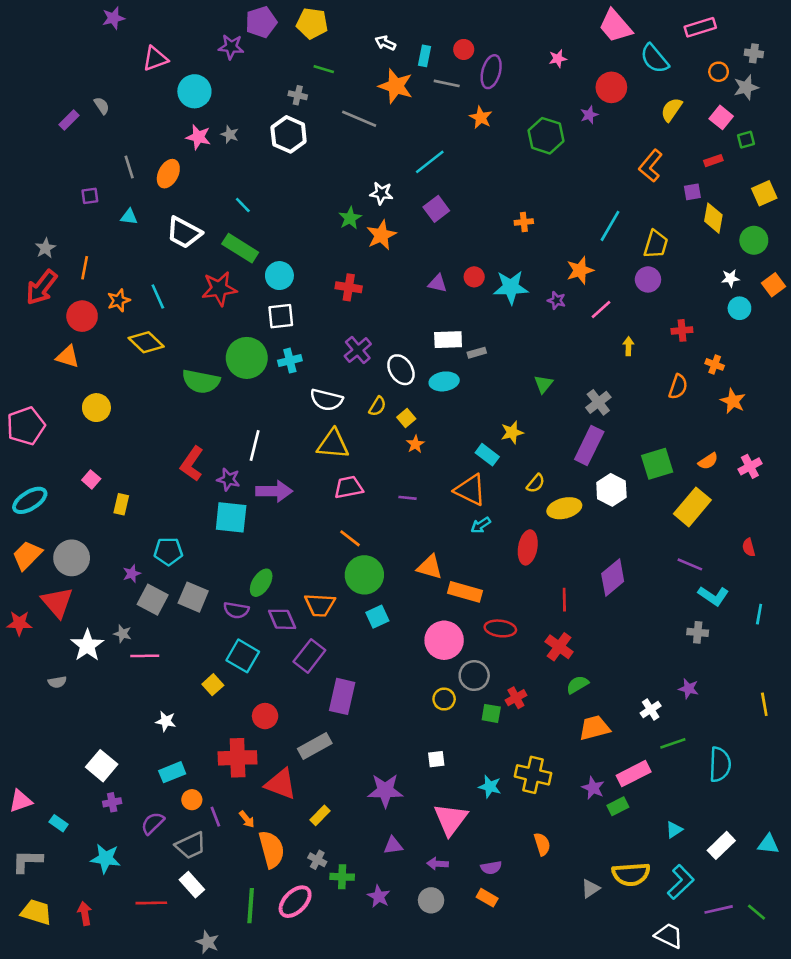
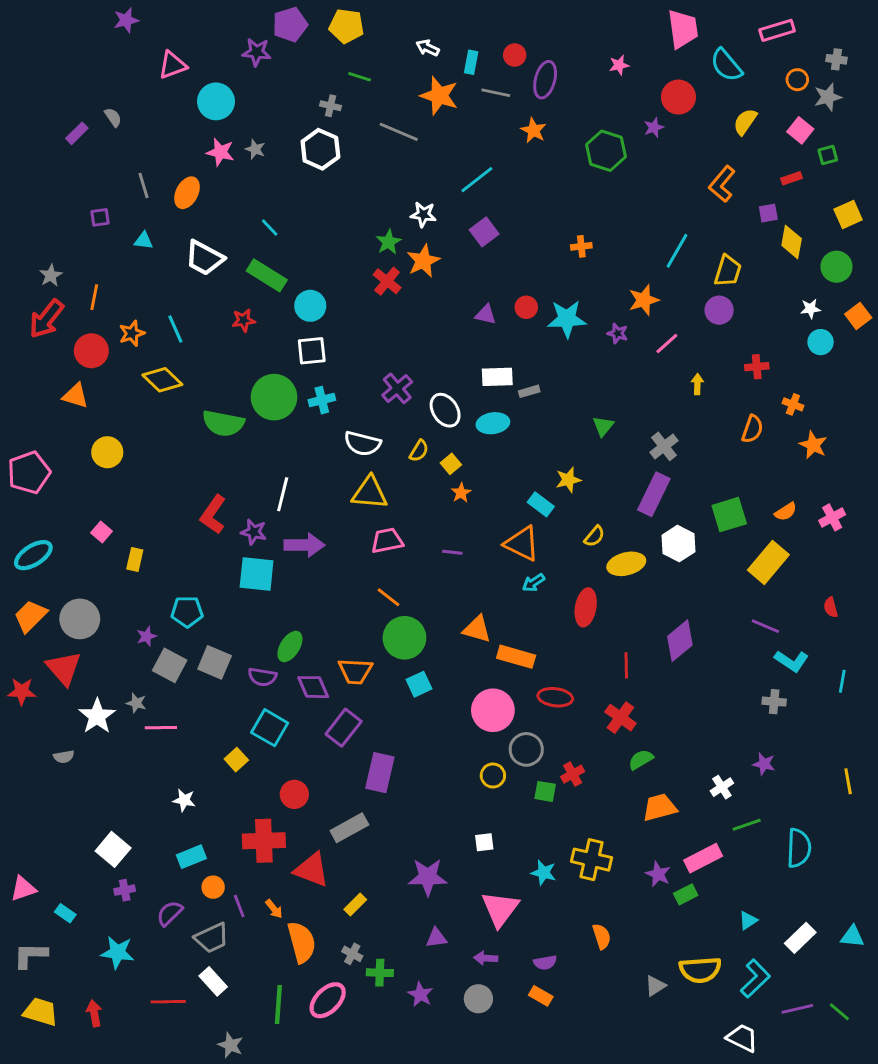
pink trapezoid: (615, 26) -> (683, 29), turned -147
red cross: (349, 287) -> (387, 281), moved, turned 30
red star: (219, 289) -> (244, 320), size x0.6

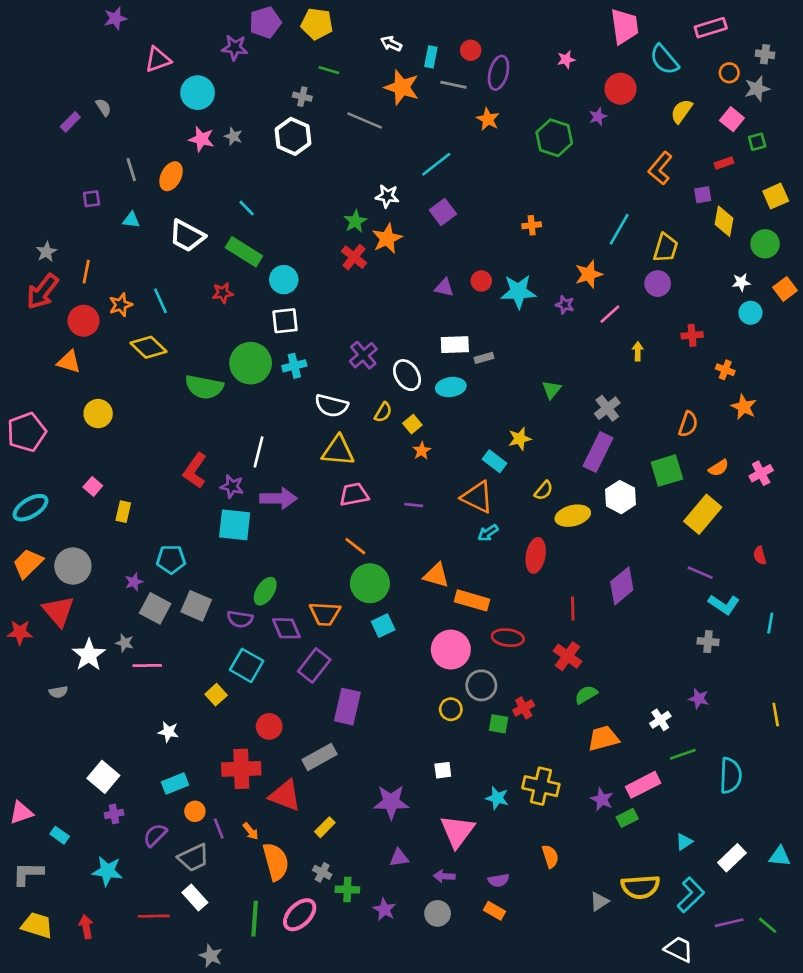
orange semicircle: (752, 429) -> (688, 424), moved

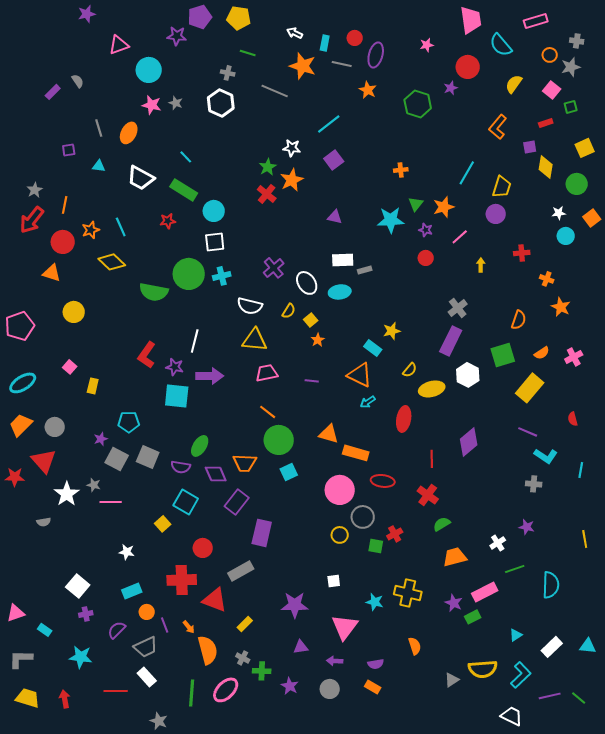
red circle: (481, 281) -> (426, 258), moved
green triangle: (552, 390) -> (416, 204), moved
gray circle: (73, 566) -> (55, 427), size x0.7

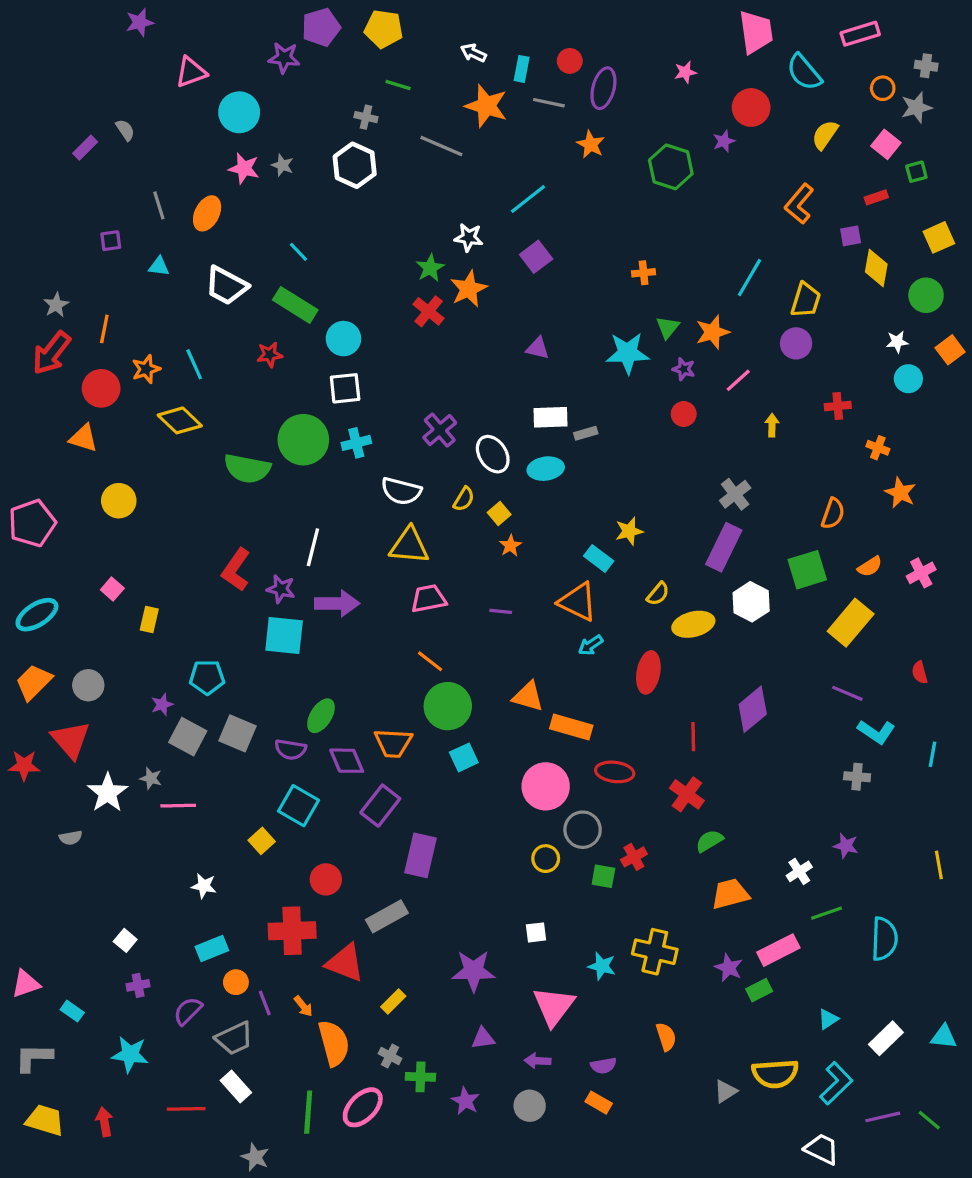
white square: (78, 586) -> (125, 940), size x0.6

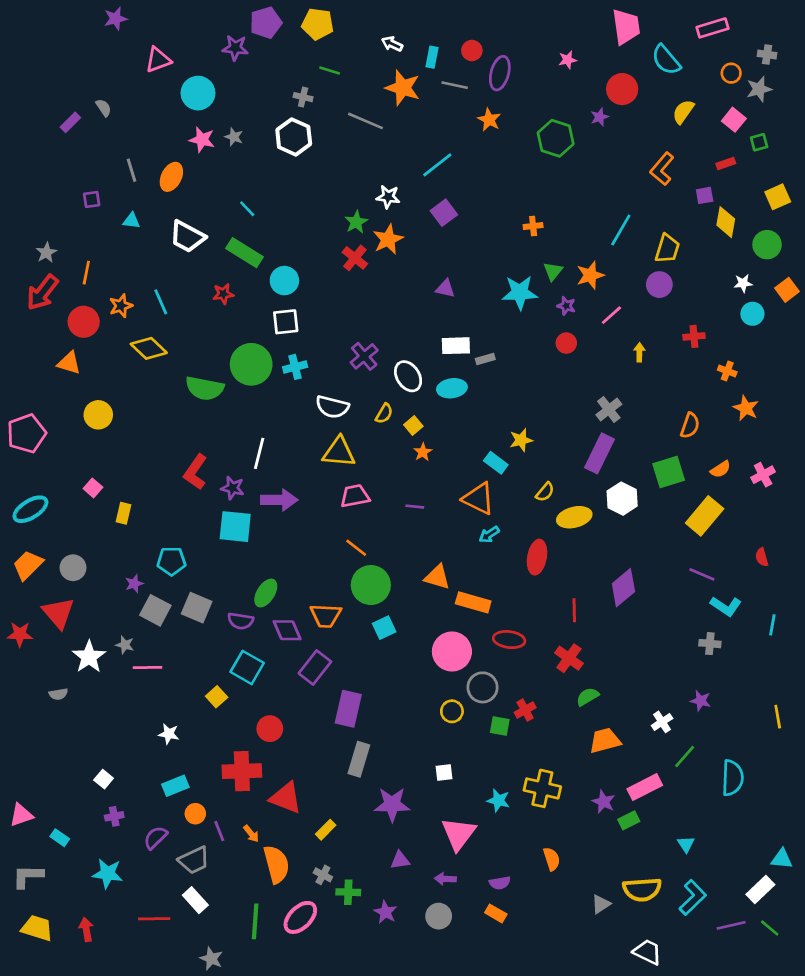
green line: (827, 913) -> (685, 757), turned -30
gray rectangle: (387, 916) -> (359, 759), moved, turned -44
cyan triangle: (828, 1019) -> (686, 844), turned -30
white rectangle: (886, 1038) -> (760, 889), moved
white trapezoid: (822, 1149) -> (647, 952), moved

